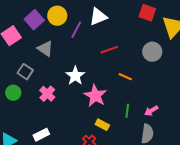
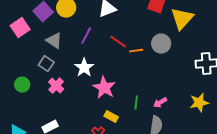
purple line: (76, 30) -> (86, 36), moved
red line: (109, 50) -> (118, 42), turned 54
gray square: (25, 72) -> (46, 64), moved
orange line: (125, 77) -> (136, 51), moved, turned -32

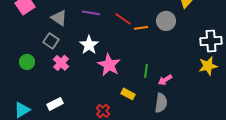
purple line: (86, 36) -> (91, 13), turned 72
green line: (136, 103) -> (146, 71), moved
yellow star: (199, 103) -> (208, 66), moved
yellow rectangle: (111, 117) -> (128, 94), moved

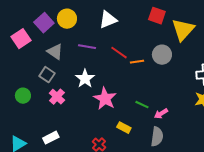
green line: (146, 71) -> (142, 105), turned -72

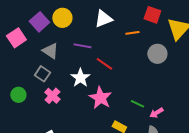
red line: (119, 53) -> (104, 64), moved
orange line: (137, 62) -> (132, 33), moved

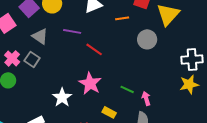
white star: (80, 78) -> (62, 97), moved
pink cross: (52, 96) -> (12, 58), moved
pink arrow: (156, 113) -> (146, 98), turned 104

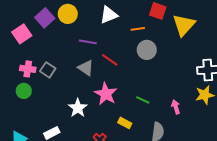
gray triangle: (40, 36) -> (86, 68), moved
gray circle: (147, 39) -> (147, 50), moved
pink cross: (12, 58) -> (28, 69), turned -35
pink arrow: (146, 98) -> (176, 107), moved

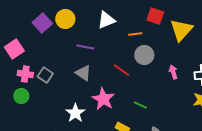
pink square: (22, 34) -> (14, 49), moved
red line: (110, 60) -> (121, 70), moved
pink arrow: (176, 107) -> (173, 72), moved

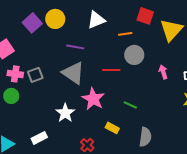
red line: (121, 70) -> (111, 70), turned -36
gray triangle: (83, 73) -> (73, 73), size x1.4
gray square: (45, 75) -> (35, 75), turned 35

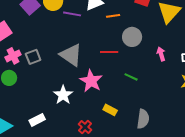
orange line: (125, 34) -> (113, 16), moved
purple line: (75, 47) -> (72, 14), moved
pink cross: (15, 74) -> (13, 56), turned -35
green line: (130, 105) -> (131, 77), moved

